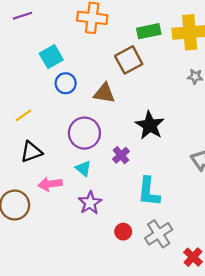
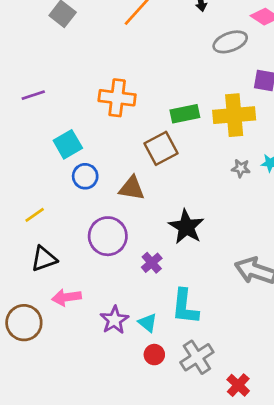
cyan triangle: (83, 168) -> (148, 323), moved

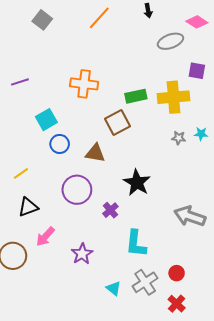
pink arrow: (67, 297) -> (45, 237), turned -40
cyan triangle: (148, 323) -> (114, 288), moved
red circle: (154, 355) -> (177, 273), moved

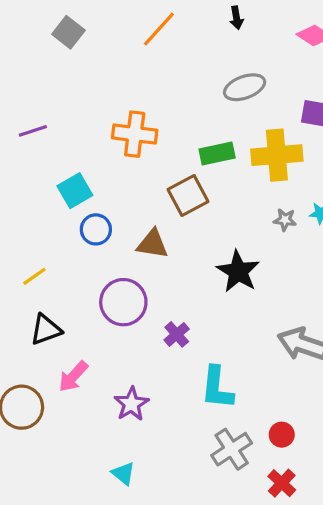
gray ellipse: (170, 41) -> (245, 87), moved
black star: (137, 183) -> (238, 271), moved
cyan triangle: (114, 288) -> (123, 473), moved

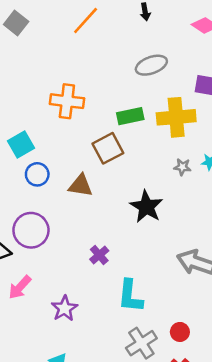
purple circle: (123, 302) -> (31, 230), moved

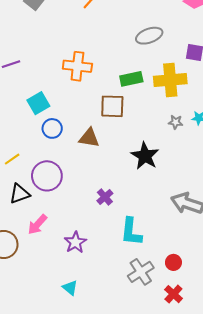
brown square: (108, 148) -> (112, 106), turned 30

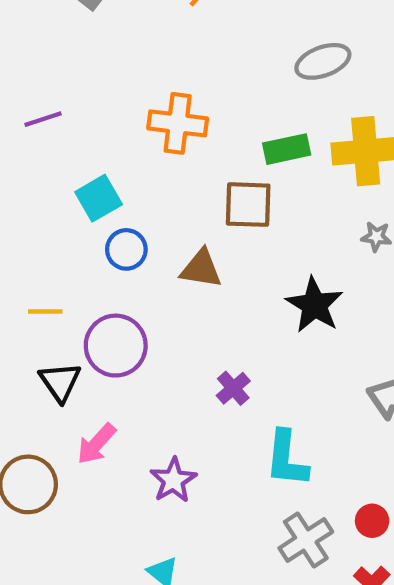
yellow line: (12, 159) -> (45, 311), turned 35
black triangle: (19, 194) -> (60, 382), turned -45

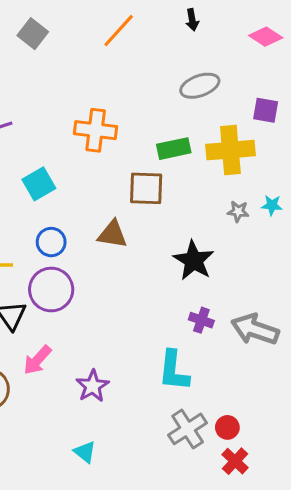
blue circle: (126, 249) -> (51, 242), moved
purple cross: (233, 388) -> (201, 320), moved, turned -30
red circle: (372, 521) -> (227, 427), moved

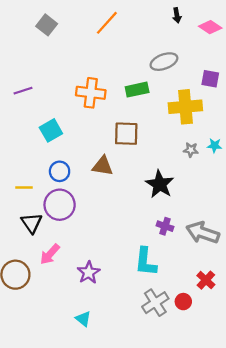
black arrow: (192, 20) -> (177, 15), moved
green rectangle: (174, 149) -> (137, 90), moved
red cross: (235, 461) -> (206, 280), moved

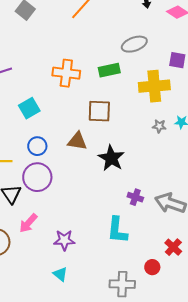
black star: (160, 184) -> (111, 158), moved
purple star: (89, 272) -> (64, 240), turned 30
gray cross: (155, 303) -> (122, 284), moved, turned 35
cyan triangle: (83, 319) -> (60, 274), moved

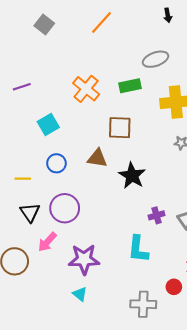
orange cross: (66, 73) -> (86, 89), turned 32
purple circle: (37, 177) -> (65, 208), moved
purple cross: (135, 197) -> (157, 215), turned -35
purple star: (64, 240) -> (84, 259), size x1.4

